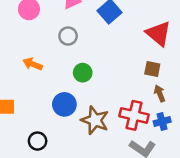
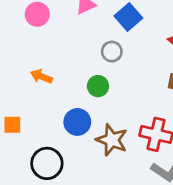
gray circle: (68, 36) -> (112, 52), moved
black circle: (38, 141) -> (47, 163), size x1.5

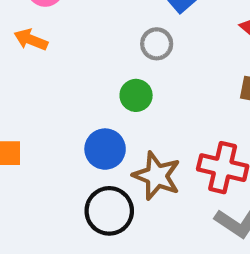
orange arrow: (41, 76) -> (31, 40), moved
black circle: (47, 163) -> (109, 211), moved

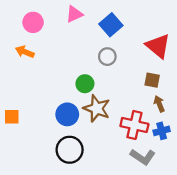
gray circle: (157, 44) -> (107, 57), moved
brown star: (157, 176) -> (97, 108), moved

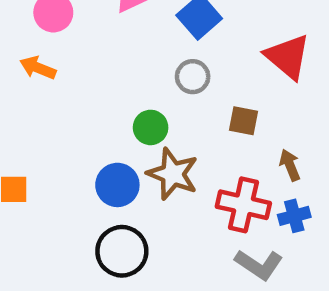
brown square: (152, 80) -> (243, 121), moved

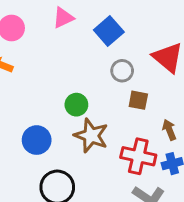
gray circle: (193, 77) -> (122, 71), moved
blue circle: (117, 185) -> (37, 140), moved

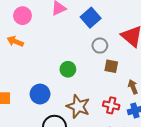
brown star: (91, 136) -> (78, 106), moved
red cross: (138, 156) -> (111, 105), size x0.7

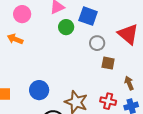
blue square: (91, 18) -> (88, 16), turned -30
green circle: (68, 69) -> (66, 27), moved

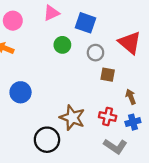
green circle: (66, 27) -> (62, 45), moved
blue circle: (39, 90) -> (21, 92), moved

